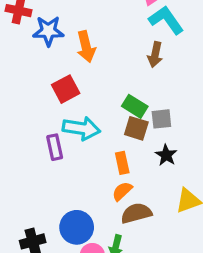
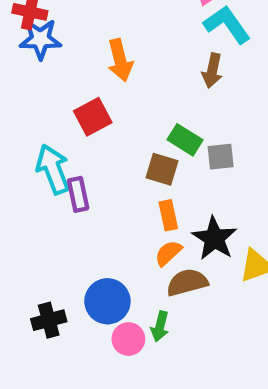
blue star: (48, 31) -> (40, 39), moved
cyan arrow: (81, 128) -> (53, 169), moved, turned -120
brown square: (136, 128) -> (162, 169), moved
black star: (166, 155) -> (214, 238), moved, size x1.5

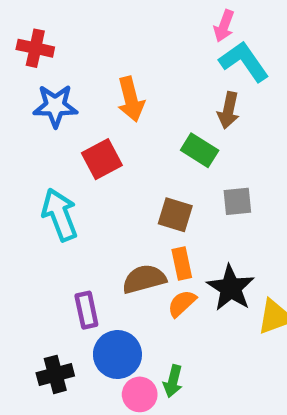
blue star: (40, 39) -> (55, 106), moved
green rectangle: (185, 140) -> (200, 150), moved
purple rectangle: (78, 194) -> (86, 310), moved
brown semicircle: (187, 282) -> (144, 279), moved

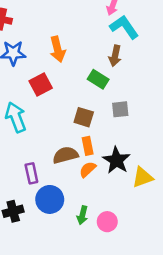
pink circle: (140, 394) -> (107, 222), moved

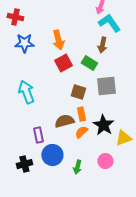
red square: (41, 85) -> (63, 63), moved
gray square: (120, 109) -> (106, 86), size x1.5
pink circle: (107, 222) -> (105, 161), moved

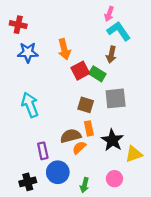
red square: (63, 63) -> (80, 71), moved
orange semicircle: (81, 132) -> (79, 148), moved

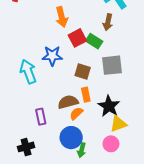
blue star: (28, 52) -> (52, 56), moved
yellow triangle: (134, 154) -> (118, 124), moved
blue circle: (58, 172) -> (71, 138), moved

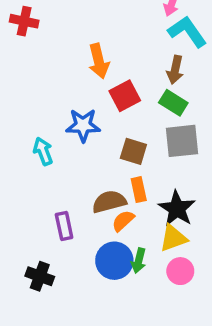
green rectangle: (94, 41) -> (173, 103), moved
cyan arrow: (28, 72) -> (43, 151), size x0.7
yellow triangle: (118, 124) -> (173, 238), moved
black cross: (26, 147) -> (40, 276), turned 35
green arrow: (82, 150) -> (139, 261), moved

